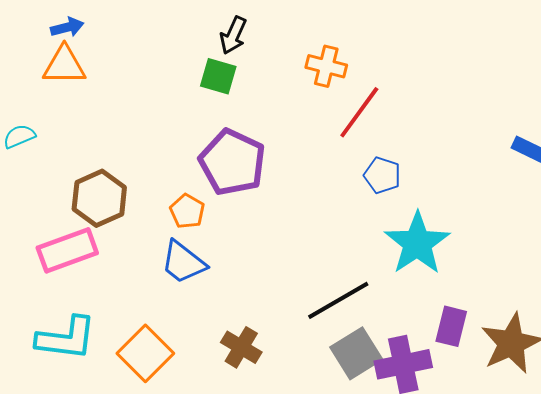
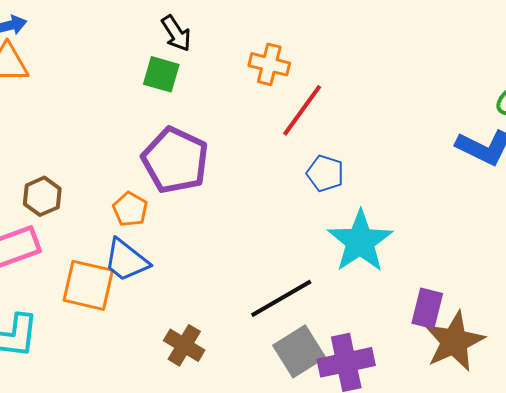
black arrow: (233, 35) -> (176, 33), turned -57
brown hexagon: (99, 198) -> (42, 196), size x0.7
purple rectangle: (451, 326) -> (427, 308), moved
orange square: (145, 353) -> (88, 285), moved, turned -32

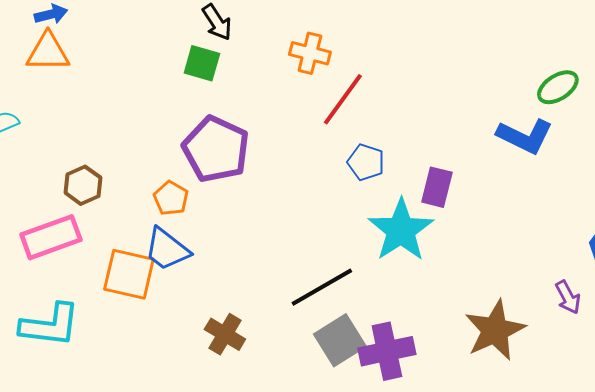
purple rectangle: (427, 308) -> (437, 187), moved

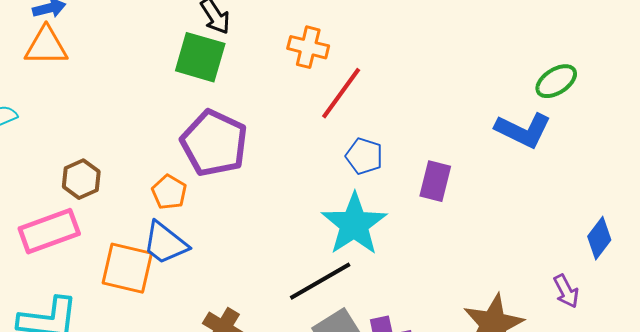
green square: (202, 63) -> (200, 57), size x1.4
cyan star: (401, 230) -> (354, 224), moved

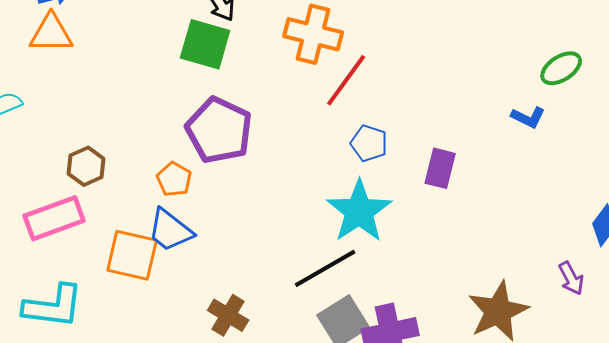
orange cross: (308, 47) -> (313, 34), size x1.4
blue L-shape: (523, 130) -> (528, 117), size x0.6

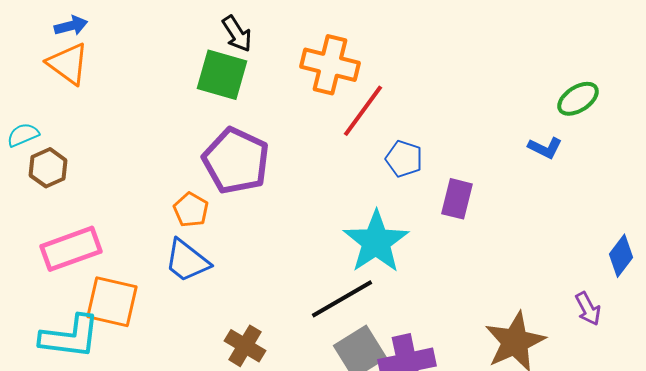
orange triangle: (51, 33) -> (68, 64), turned 36
blue pentagon: (369, 143) -> (404, 159), moved
brown hexagon: (86, 166) -> (48, 168), moved
orange square: (132, 255) -> (112, 302), moved

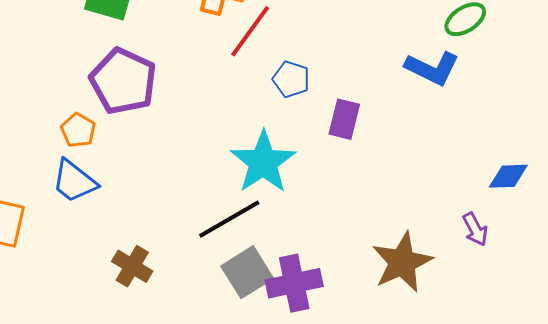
blue L-shape: (545, 148) -> (432, 68), size x1.6
blue diamond: (621, 256) -> (508, 176), turned 51

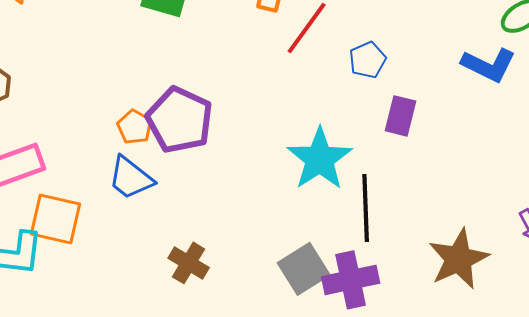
blue pentagon: (291, 79) -> (368, 60), moved, turned 30
purple pentagon: (123, 81) -> (180, 120), moved
black line: (229, 219) -> (366, 208), moved, turned -62

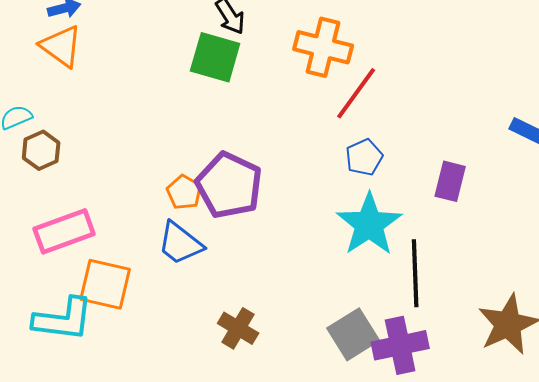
blue pentagon: (368, 60) -> (364, 157), moved

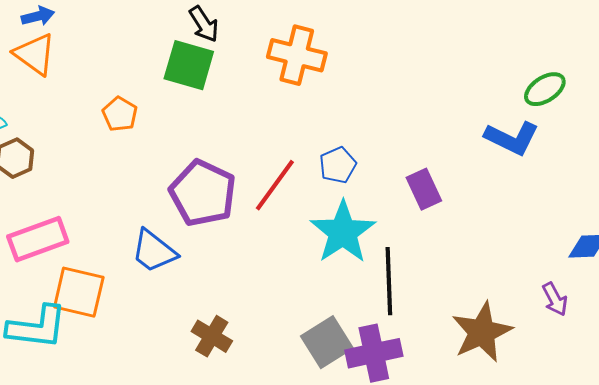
red line: (356, 93) -> (275, 185), moved
purple rectangle: (450, 181) -> (424, 189), turned -39
orange pentagon: (184, 192) -> (120, 114), moved

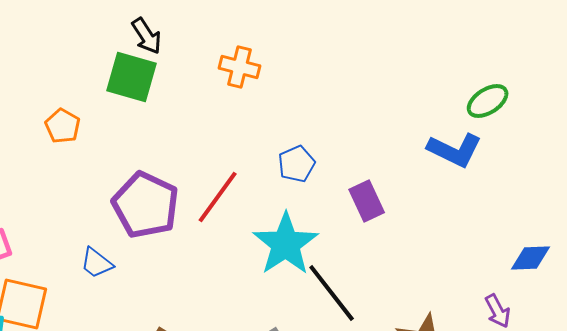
orange cross: (297, 55) -> (240, 67), size x0.7
blue pentagon: (338, 165) -> (297, 164), moved
blue trapezoid: (154, 251) -> (97, 263), size x0.7
black line: (389, 281) -> (332, 293), turned -36

